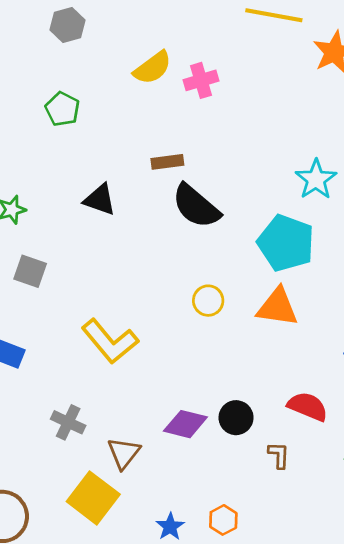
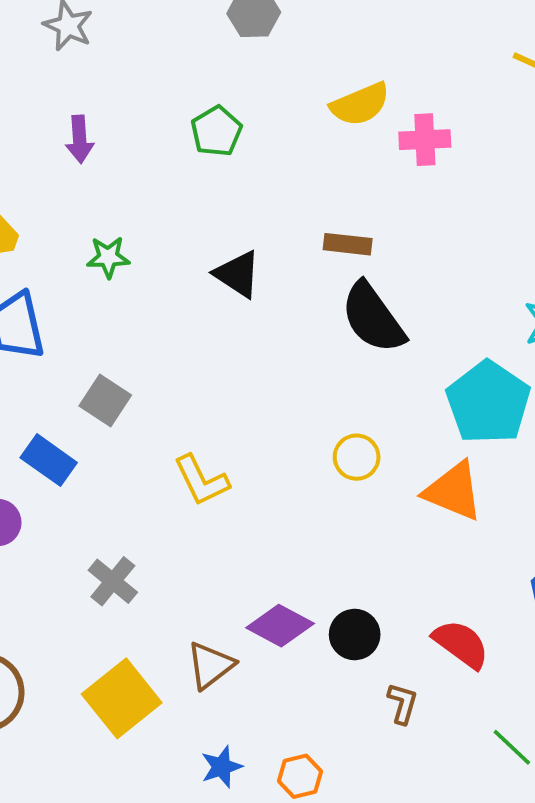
gray square: (30, 271) -> (105, 400), moved
yellow L-shape: (110, 341) -> (201, 480), size x0.7
brown triangle: (124, 453) -> (210, 665), moved

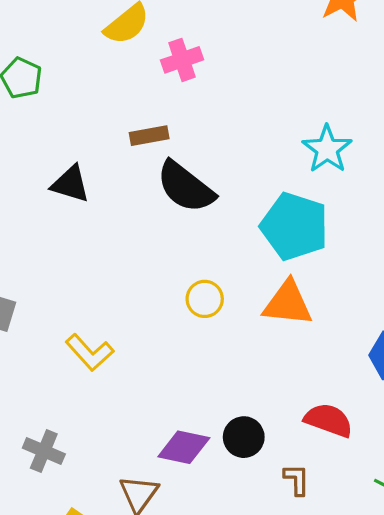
pink cross: (425, 140) -> (182, 60), moved

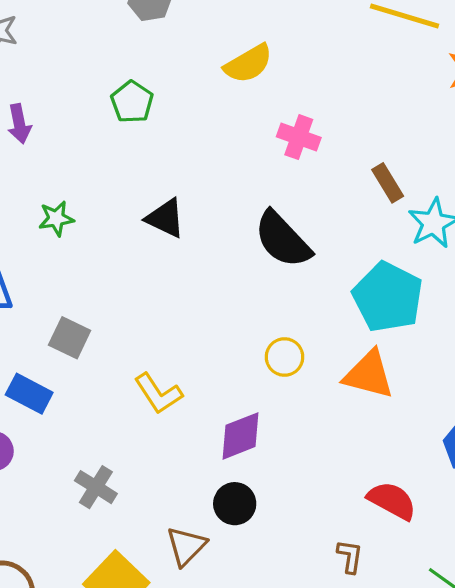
pink cross: (182, 60) -> (299, 137), moved, turned 30
brown rectangle: (149, 136) -> (388, 183), moved, turned 60
black circle: (244, 437) -> (235, 504), moved
purple diamond: (184, 447) -> (241, 436), moved, turned -42

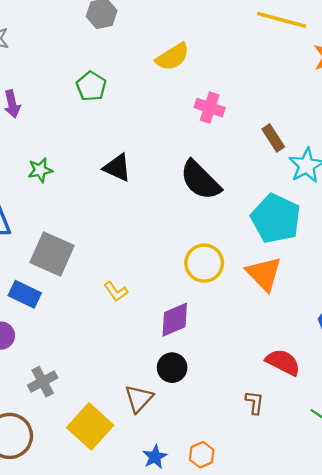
gray square: (70, 338) -> (52, 254), size x1.5
yellow circle: (285, 357) -> (204, 263), size x1.4
orange triangle: (369, 375) -> (264, 274), turned 33
yellow L-shape: (158, 394) -> (116, 291), size x0.7
gray cross: (96, 487) -> (43, 382), moved, turned 32

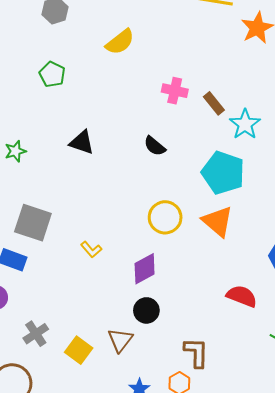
pink cross: (210, 108) -> (175, 91), moved
black semicircle: (200, 180) -> (155, 146), size x0.6
brown L-shape: (255, 402) -> (196, 353), moved, size x1.5
yellow square: (90, 426) -> (79, 350), moved, size x0.7

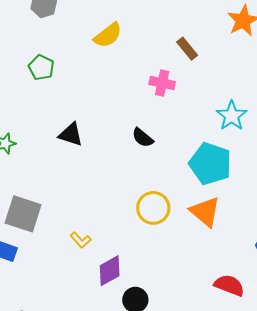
brown rectangle: (214, 103) -> (187, 49), moved
purple diamond: (145, 269) -> (110, 271), moved

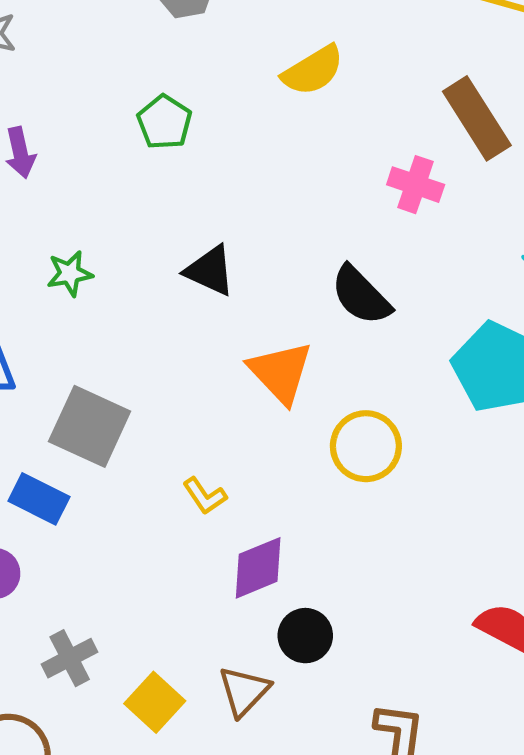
brown rectangle: (187, 49) -> (477, 118), size x1.6
black semicircle: (143, 138) -> (361, 295), size x1.4
orange triangle: (205, 212) -> (281, 372), moved

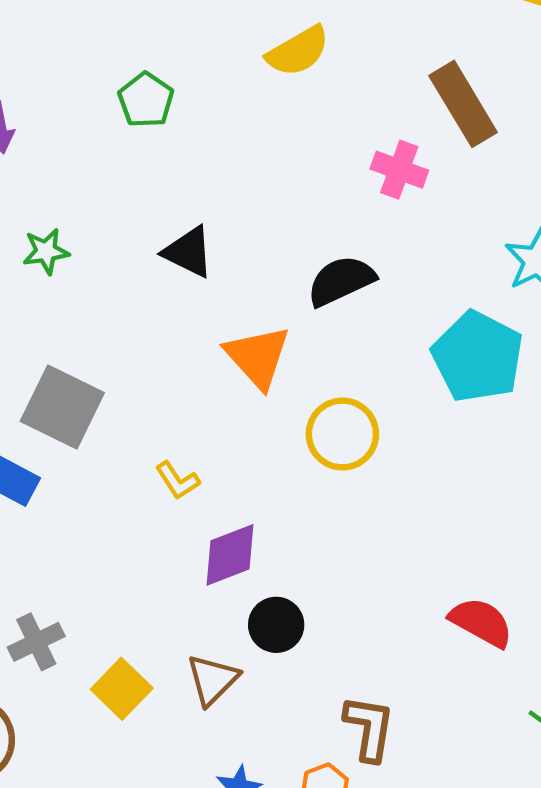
black semicircle: (361, 295) -> (341, 281), turned 108

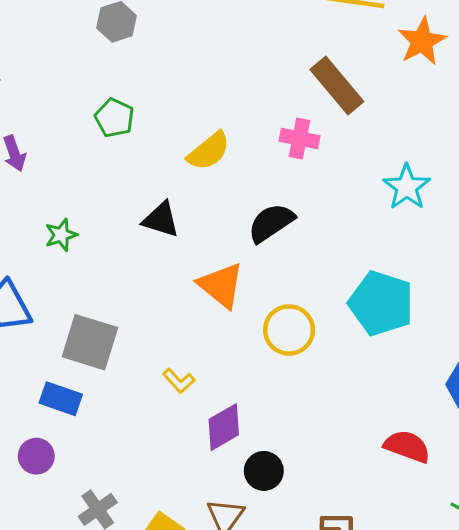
yellow semicircle: (298, 51) -> (209, 151), moved
cyan pentagon: (478, 357) -> (381, 303), moved

